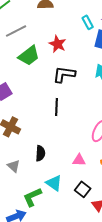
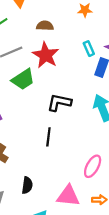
red star: (57, 44) -> (46, 55), moved, size x1.4
pink triangle: (79, 160) -> (68, 196), size x1.6

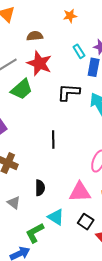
black L-shape: (59, 102) -> (69, 92), moved

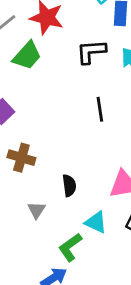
black line: (53, 140) -> (100, 109), moved
gray triangle: (14, 203) -> (36, 210), turned 32

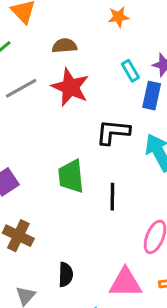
green trapezoid: (27, 56) -> (71, 176), moved, turned 124

